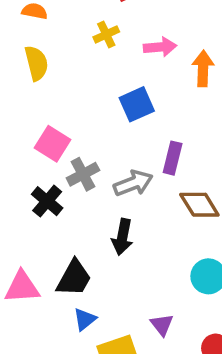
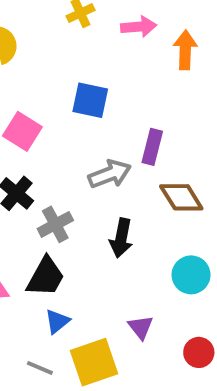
blue square: (137, 104) -> (90, 100), moved, turned 36
gray cross: (83, 174) -> (55, 224), moved
black arrow: (122, 237) -> (121, 238), moved

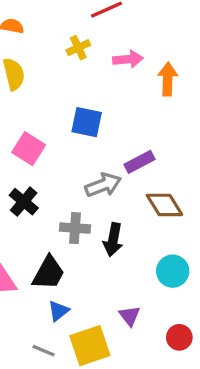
purple rectangle: (152, 147) -> (140, 162), turned 48
gray cross: (55, 224) -> (75, 228), moved, turned 32

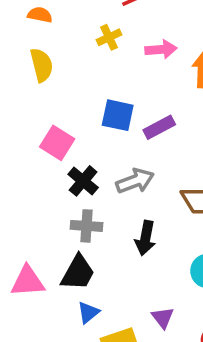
purple rectangle: (140, 162) -> (159, 127), moved
black cross: (24, 202) -> (83, 181), moved
gray cross: (75, 228) -> (87, 226), moved

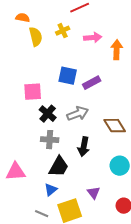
yellow semicircle: (42, 65) -> (36, 37), moved
pink square: (57, 143) -> (33, 92), turned -36
black trapezoid: (78, 273) -> (59, 167), moved

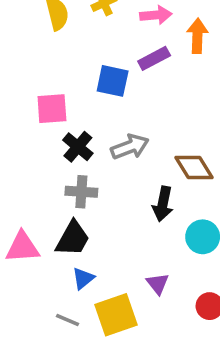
purple rectangle: (92, 83) -> (154, 58), moved
black arrow: (84, 147) -> (163, 204), moved
black trapezoid: (59, 167) -> (73, 239), moved

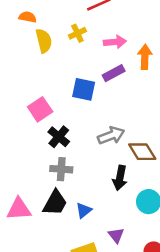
pink square: (52, 109) -> (40, 109), turned -30
gray arrow: (130, 147) -> (111, 135), moved
blue triangle: (83, 278) -> (84, 210), moved

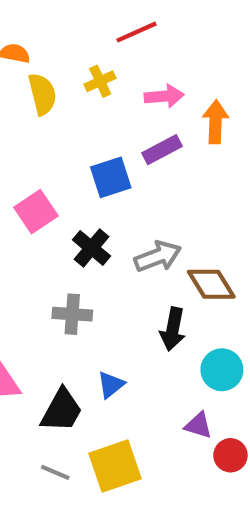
blue square: (84, 89) -> (111, 177), turned -30
black cross: (59, 137) -> (92, 248), moved
black trapezoid: (55, 203) -> (62, 410), moved
purple triangle: (116, 235) -> (198, 425), moved, turned -35

